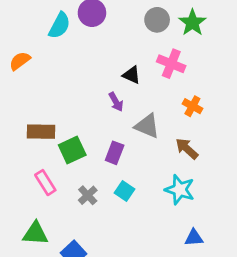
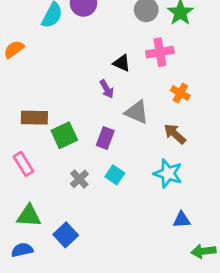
pink cross: (171, 64) -> (160, 52), turned -32
pink rectangle: (45, 183) -> (23, 164), moved

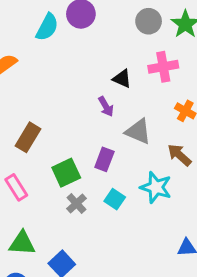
brown rectangle: (34, 118) -> (28, 137), turned -60
green square: (64, 135) -> (66, 173), moved
cyan star: (168, 173) -> (156, 187), moved

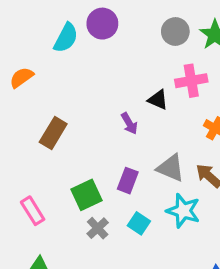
black triangle: (122, 79) -> (158, 100), moved
gray triangle: (138, 131) -> (171, 168), moved
brown rectangle: (28, 137) -> (53, 133), moved

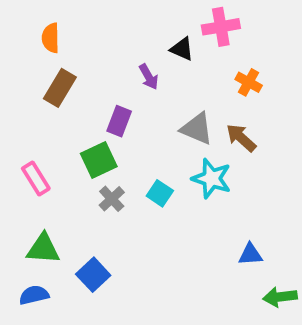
orange semicircle: (21, 77) -> (51, 38), moved, turned -55
purple rectangle: (128, 181) -> (119, 121), moved

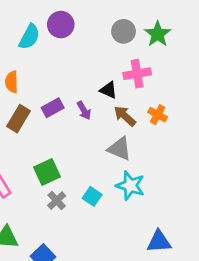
purple rectangle: (119, 121) -> (53, 108), moved, turned 40
brown arrow: (241, 138) -> (125, 116), moved
blue triangle: (250, 254) -> (159, 241), size x1.4

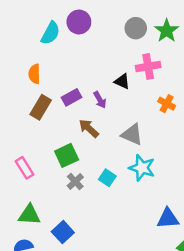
brown arrow: (125, 116) -> (89, 128), moved

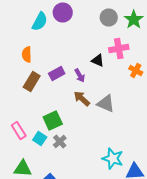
orange cross: (167, 104) -> (136, 70), moved
brown arrow: (89, 128) -> (82, 98), moved
cyan star: (142, 168) -> (113, 158), moved
cyan square: (107, 178) -> (40, 138), moved

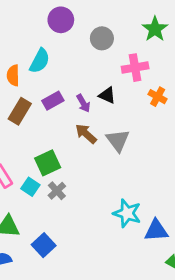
gray circle: (109, 18) -> (102, 38), moved
cyan semicircle: (40, 22) -> (40, 61), moved
black triangle: (98, 60) -> (107, 95), moved
gray triangle: (106, 104) -> (118, 140), turned 30

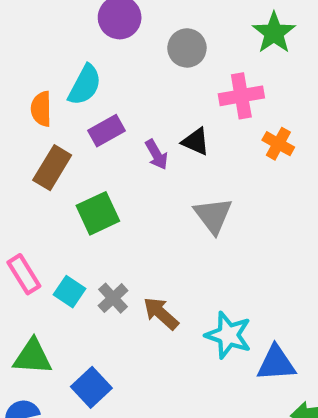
purple rectangle: (53, 101) -> (107, 131), moved
brown arrow: (86, 134) -> (161, 313), moved
green square: (48, 163) -> (98, 213), moved

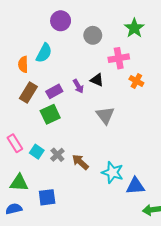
purple rectangle: (107, 131) -> (54, 91), moved
blue square: (91, 387) -> (47, 197), turned 36

